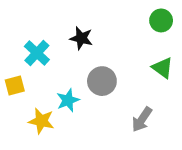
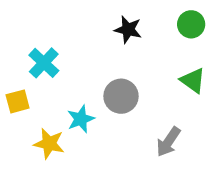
black star: (81, 38) -> (128, 30), moved

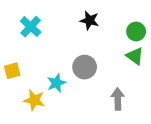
green circle: (191, 24) -> (136, 31), moved
cyan cross: (44, 63) -> (31, 27), moved
gray arrow: (168, 142) -> (118, 99), turned 145

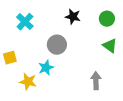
green circle: (136, 31) -> (107, 19), moved
gray circle: (85, 67) -> (57, 45), moved

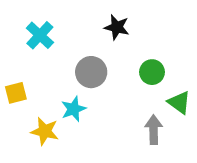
green circle: (107, 19) -> (152, 72), moved
green triangle: (110, 46) -> (179, 102), moved

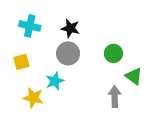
black star: (117, 27) -> (70, 28), moved
cyan cross: (40, 35) -> (30, 26), turned -30
yellow square: (16, 93) -> (21, 62), moved

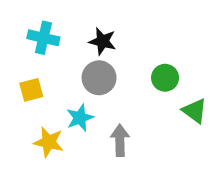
gray arrow: (115, 97) -> (120, 140), moved

